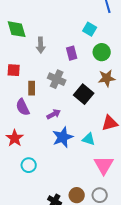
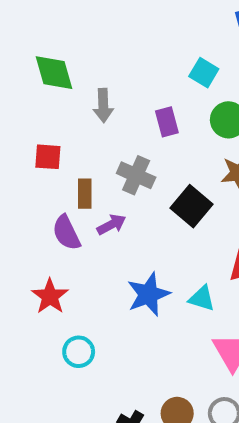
purple arrow: (54, 114) -> (111, 225), moved

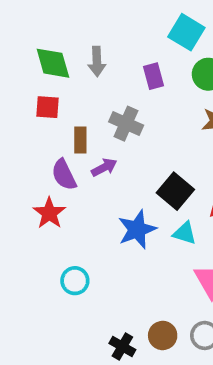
green diamond: (54, 73) -> (53, 63), moved
cyan square: (204, 73) -> (186, 32), size x1.4
black square: (192, 206) -> (175, 191), moved
red star: (50, 296) -> (49, 213), moved

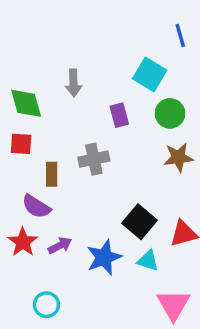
gray arrow: (97, 61) -> (74, 83), moved
gray cross: (126, 124) -> (94, 159), turned -36
purple arrow: (104, 167) -> (60, 245), moved
purple semicircle: (64, 175) -> (36, 207), turned -32

